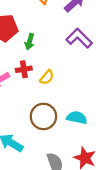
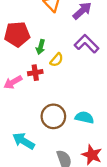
yellow semicircle: (47, 77) -> (57, 60), moved

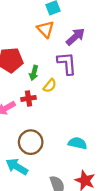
purple L-shape: (86, 44) -> (67, 63), moved, turned 40
brown circle: (53, 116) -> (31, 142), moved

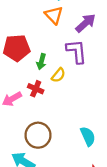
red cross: (29, 98) -> (36, 89), turned 32
cyan semicircle: (77, 143) -> (88, 136), turned 54

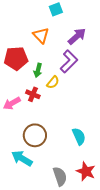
orange triangle: (54, 15) -> (41, 35), moved
purple L-shape: (76, 51) -> (69, 61), turned 50

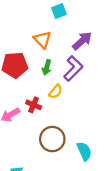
green arrow: (38, 70) -> (47, 67), moved
brown circle: (35, 135) -> (52, 139), moved

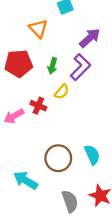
orange triangle: (42, 40) -> (38, 29), moved
brown circle: (52, 139) -> (58, 158), moved

